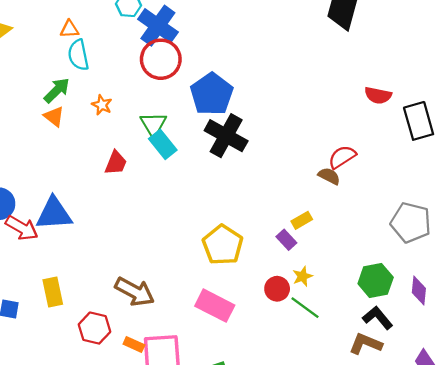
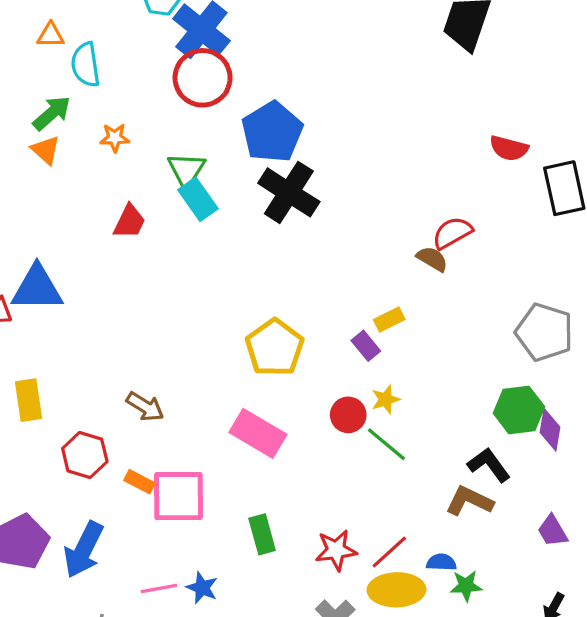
orange triangle: (69, 29) -> (51, 35), moved
orange star: (102, 105) -> (115, 138), turned -30
green hexagon: (376, 281) -> (519, 410), moved
brown arrow: (135, 292) -> (145, 407), size x0.7

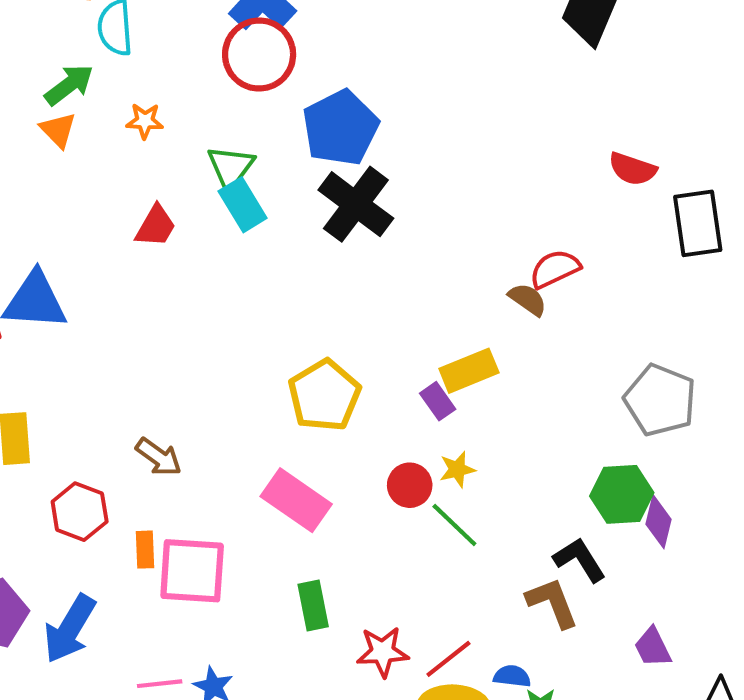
yellow rectangle: (389, 320) -> (469, 371), size x1.5
orange rectangle: (139, 482) -> (145, 550), turned 56
brown L-shape: (469, 501) -> (552, 603), turned 39
green rectangle: (262, 534) -> (313, 605), moved

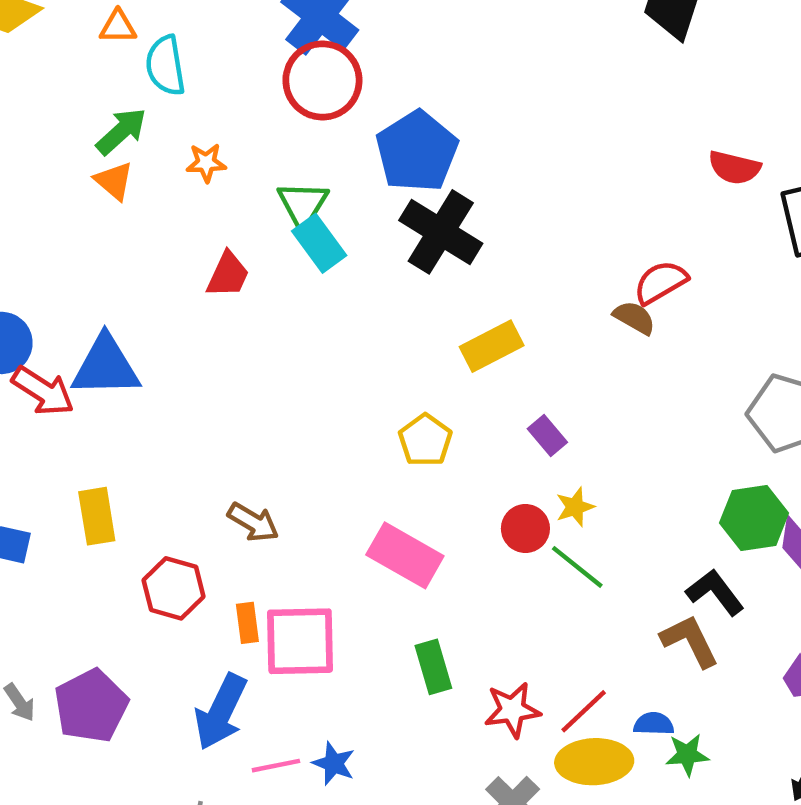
yellow rectangle: (469, 371) -> (492, 346), moved
yellow pentagon: (324, 395) -> (425, 440), size x0.7
blue arrow: (70, 629) -> (221, 712), moved

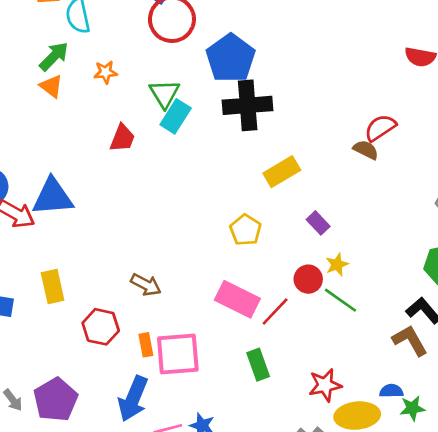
black cross: (441, 232) -> (248, 105), turned -33
cyan rectangle: (319, 243) -> (176, 116), turned 72
red star: (512, 710) -> (325, 385), moved
red line: (584, 711) -> (275, 312), moved

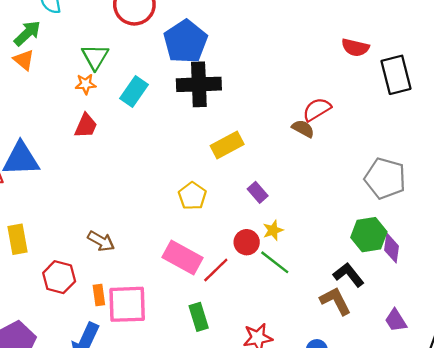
orange star: (106, 72) -> (86, 84), moved
green triangle: (165, 94) -> (95, 57), moved
red trapezoid: (122, 138) -> (86, 126), moved

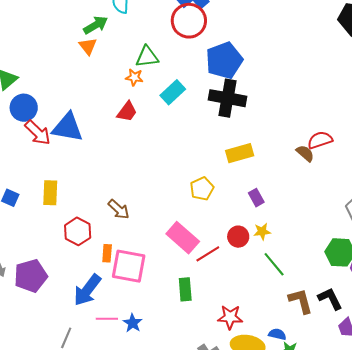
green triangle: (95, 57) -> (147, 57), turned 40
green line: (275, 262) -> (274, 264), moved
black L-shape: (349, 275) -> (330, 299), moved

